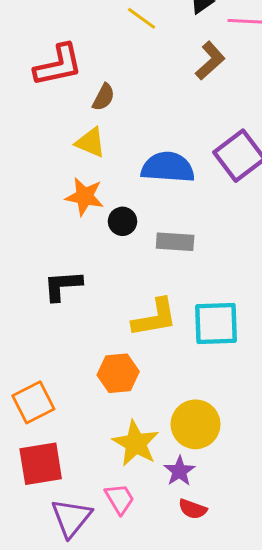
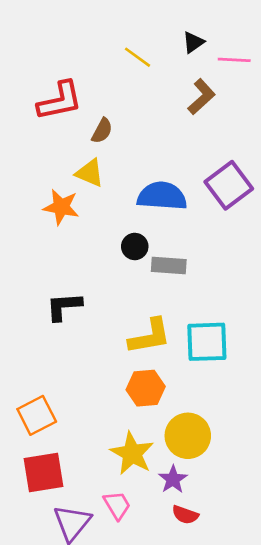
orange star: (85, 196) -> (61, 207), moved
black circle: (123, 221) -> (135, 246), moved
orange hexagon: (118, 373) -> (146, 388), moved

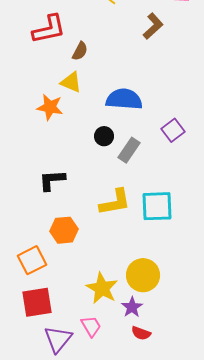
purple square: (229, 185) -> (173, 130), moved, size x0.7
gray rectangle: (169, 266) -> (129, 150), turned -60
orange hexagon: (146, 388) -> (64, 230), moved

